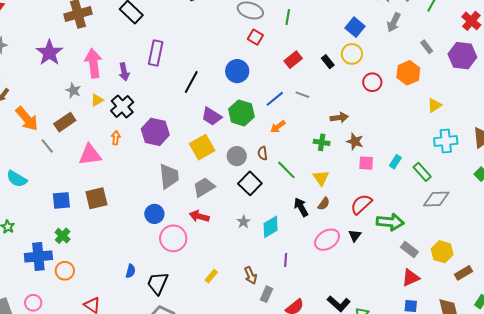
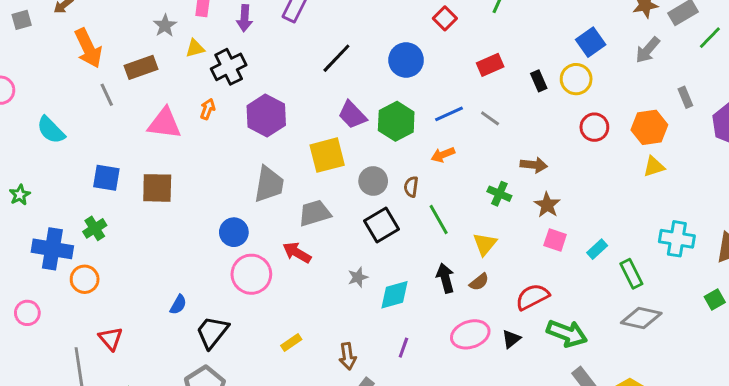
yellow triangle: (434, 105) -> (654, 166), moved

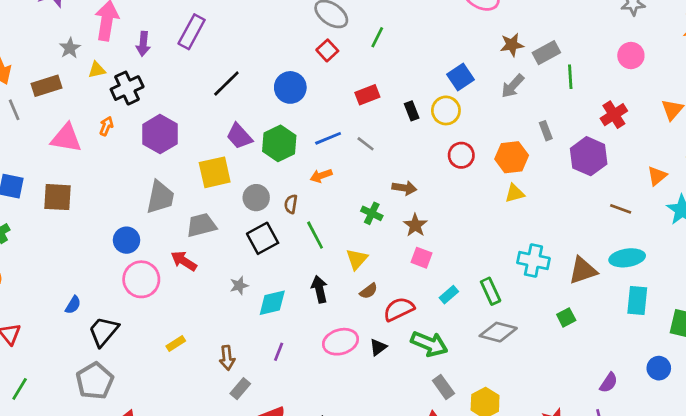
green line: (710, 38) -> (570, 77), turned -50
cyan rectangle: (597, 249) -> (449, 295), moved
brown semicircle: (479, 282) -> (369, 291), moved

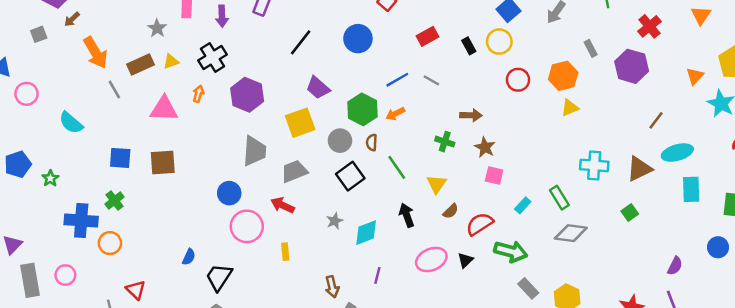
yellow triangle: (97, 70) -> (171, 61), moved
green hexagon: (279, 143) -> (363, 109), moved
brown line: (621, 209) -> (656, 120), moved, turned -66
yellow rectangle: (176, 343) -> (285, 252), moved, turned -56

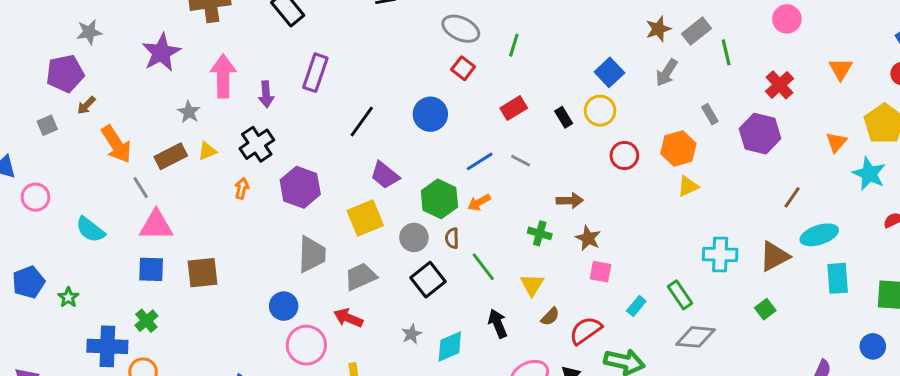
pink triangle: (164, 109) -> (156, 225), moved

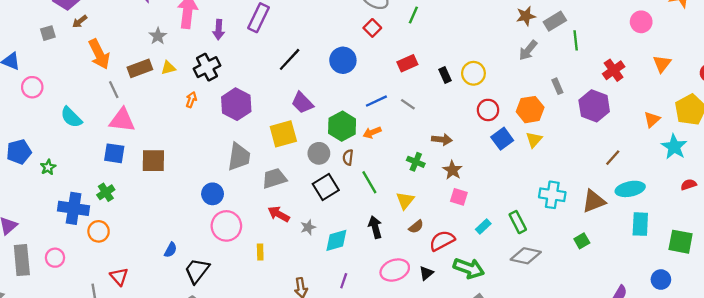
pink circle: (787, 19) -> (641, 22), moved
blue square: (609, 72) -> (502, 139), moved
yellow triangle: (688, 186) -> (534, 140), turned -30
red arrow: (348, 318) -> (279, 214), moved

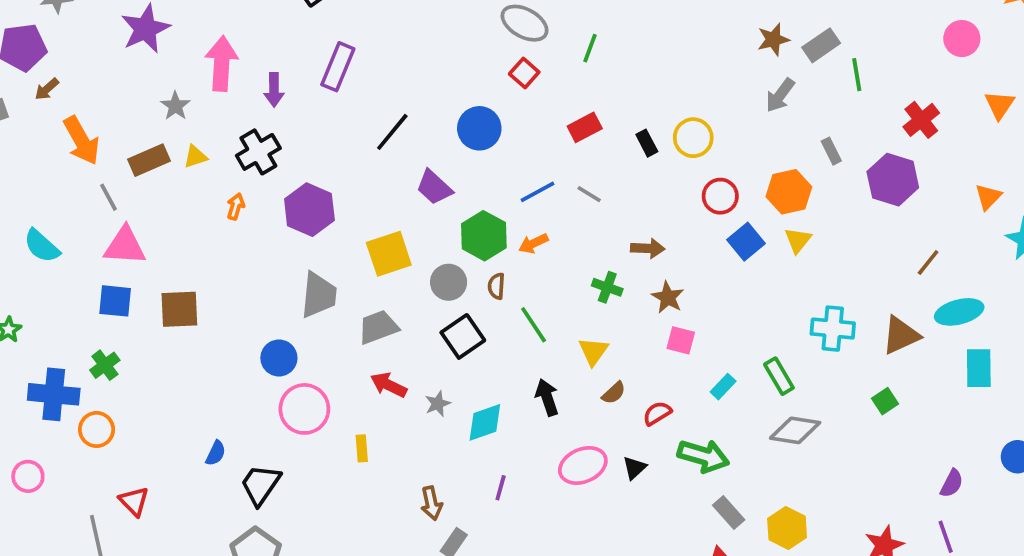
purple trapezoid: (302, 103) -> (434, 187), moved
red semicircle: (442, 241) -> (657, 413), size x0.7

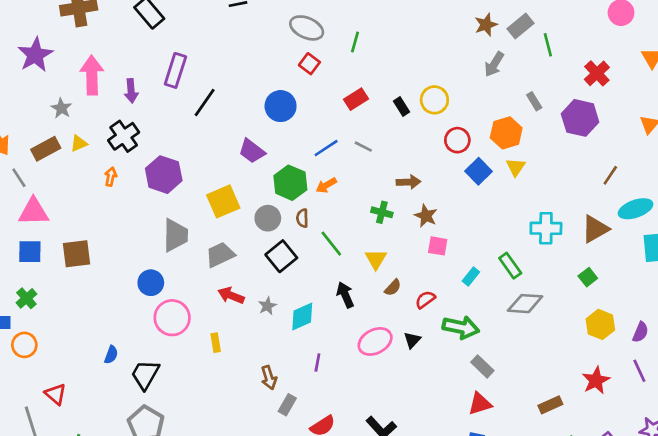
black line: (392, 132) -> (205, 102), moved
yellow hexagon: (787, 528) -> (600, 324), moved

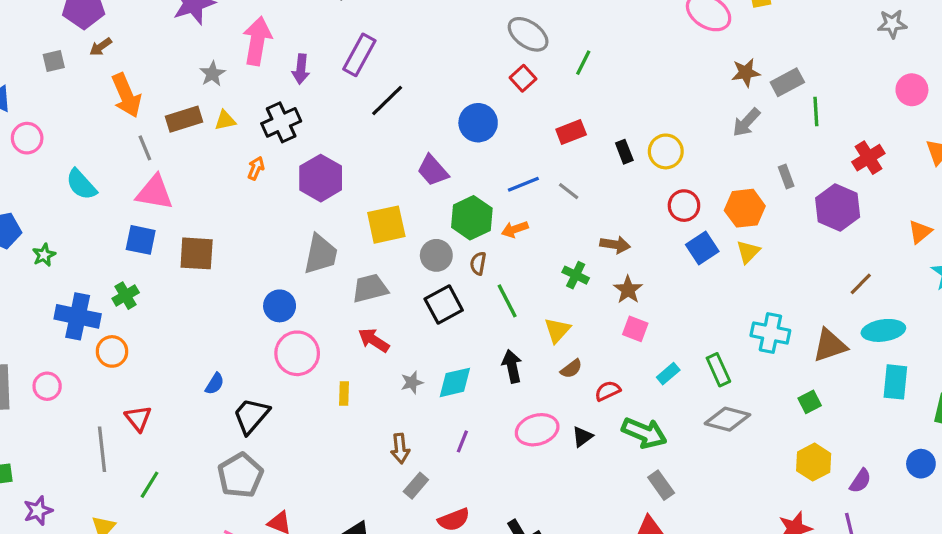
gray star: (267, 306) -> (412, 382), moved

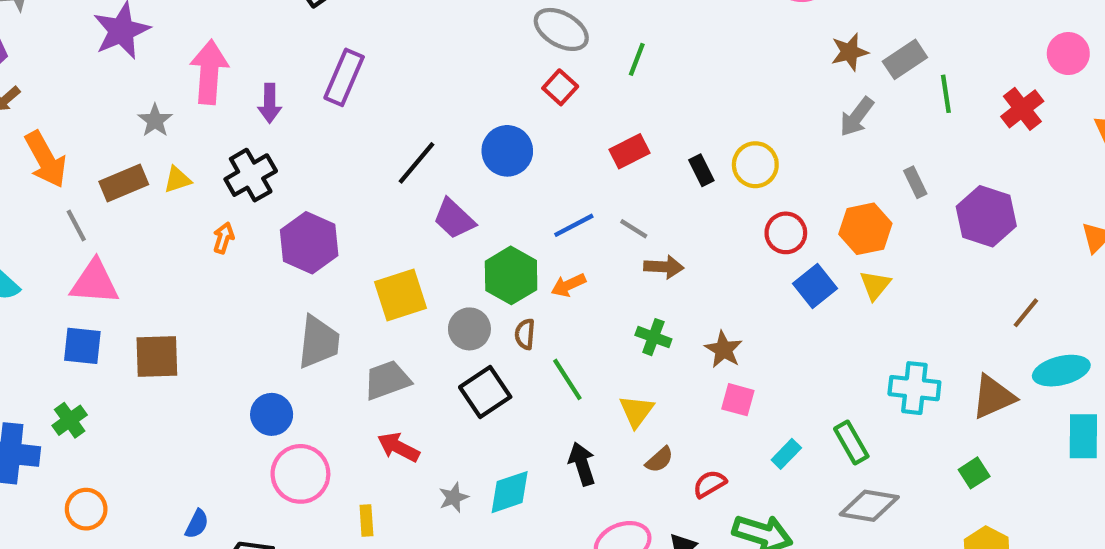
black line: (387, 101) -> (417, 163), moved
red cross: (868, 158) -> (1022, 109), moved
brown arrow: (615, 245) -> (664, 267), moved
orange circle: (112, 351) -> (86, 509), moved

